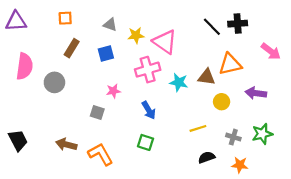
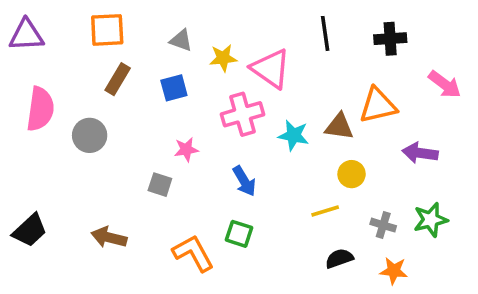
orange square: (65, 18) -> (107, 30), size x1.5
black line: (212, 27) -> (325, 33), moved, turned 36
yellow circle: (222, 102) -> (352, 174), moved
black trapezoid: (18, 140) -> (30, 230), turned 75
orange L-shape: (101, 154) -> (193, 253), moved

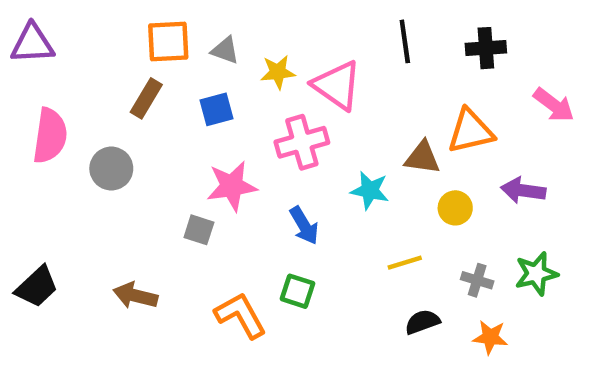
orange square: (107, 30) -> (168, 41), moved
cyan star: (294, 135) -> (370, 190), moved
pink star: (186, 149) -> (232, 186), size x1.6
yellow circle: (352, 174) -> (455, 208), moved

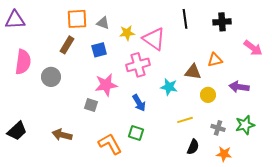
orange triangle: (471, 131) -> (215, 60), size x0.7
black semicircle: (422, 322) -> (193, 147), turned 133

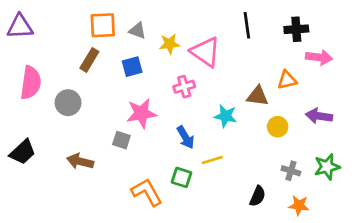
pink arrow: (253, 48) -> (319, 57), moved, turned -30
pink cross: (138, 65) -> (184, 87), size x0.7
yellow line: (185, 120) -> (212, 160), moved
black trapezoid: (17, 131) -> (23, 152), moved
brown arrow: (62, 135) -> (80, 161), moved

